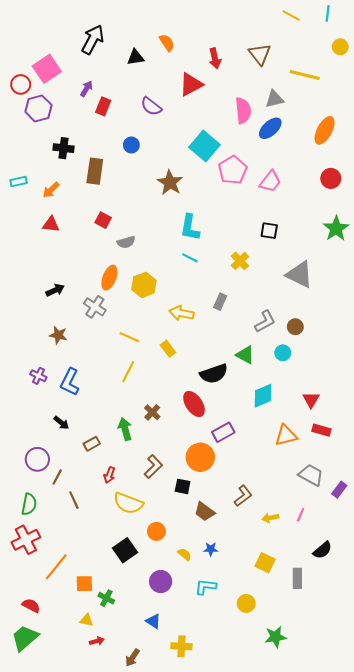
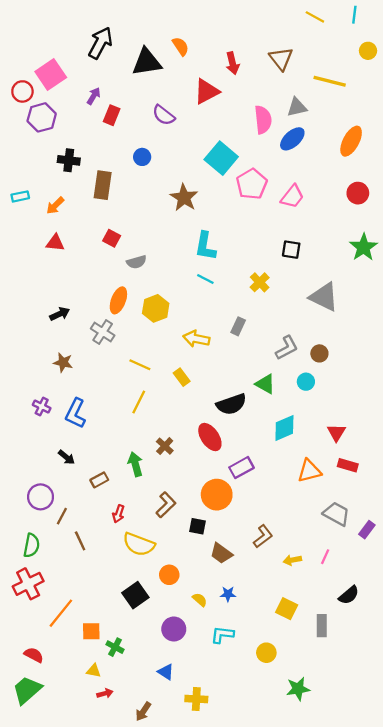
black triangle: (136, 57) -> (147, 62), size x1.6

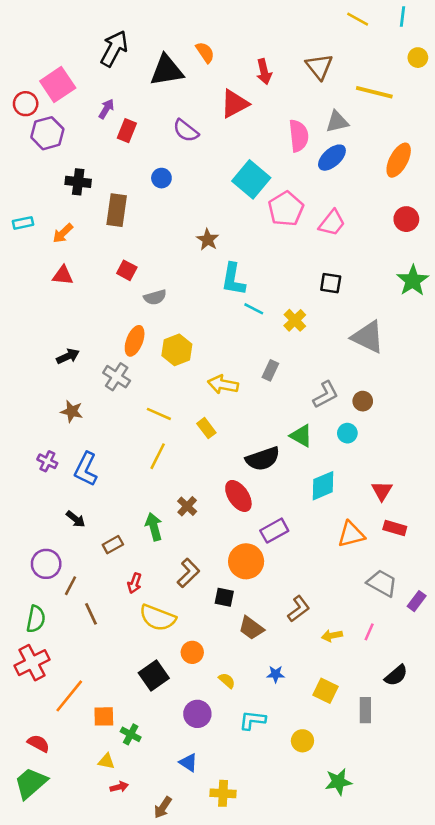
brown star: (184, 198) -> (208, 240), moved, size x0.7
cyan line: (205, 279) -> (254, 309), moved
blue star: (228, 594) -> (276, 674), moved

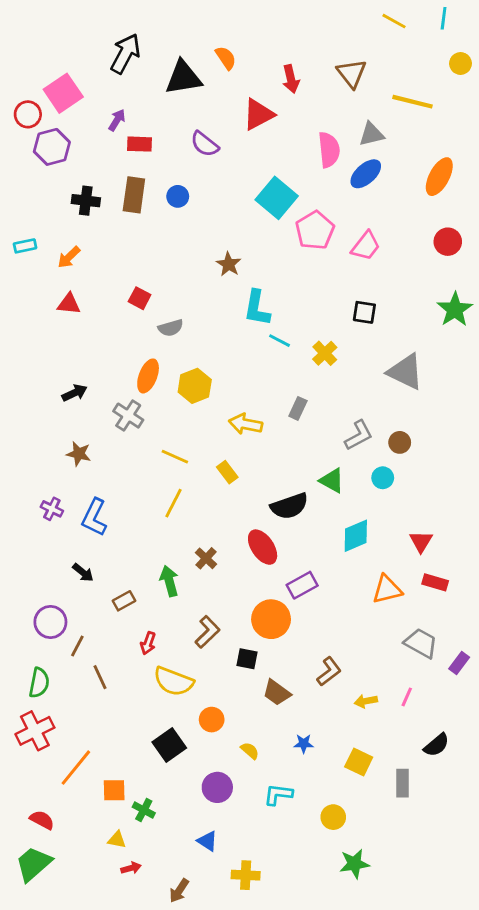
red rectangle: (127, 131) -> (140, 144), turned 70
brown rectangle: (117, 210) -> (134, 195), moved
green star: (338, 782) -> (354, 864), moved

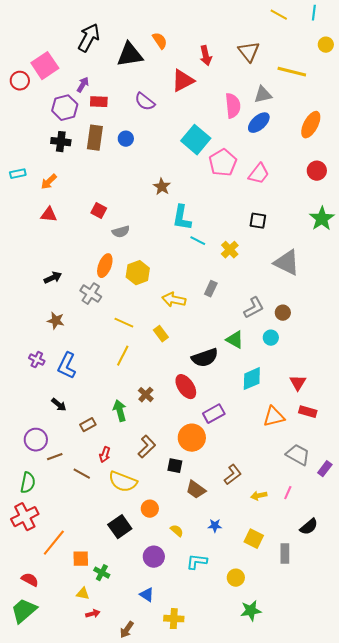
purple hexagon: (52, 147) -> (65, 108), moved
brown line: (77, 646) -> (55, 457), turned 42
brown line: (100, 677) -> (82, 474), moved, turned -36

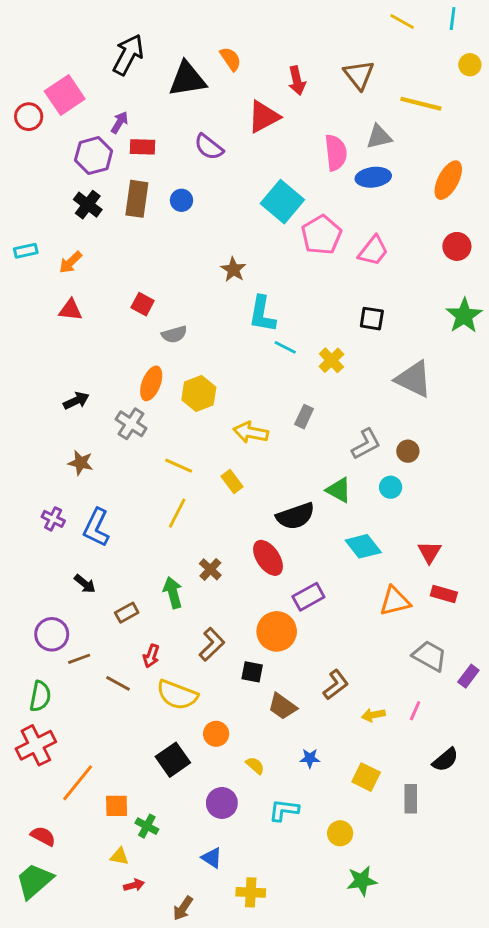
blue ellipse: (259, 123) -> (373, 177), turned 35
black cross: (61, 142) -> (88, 205), turned 30
cyan diamond: (252, 379) -> (363, 546), turned 75

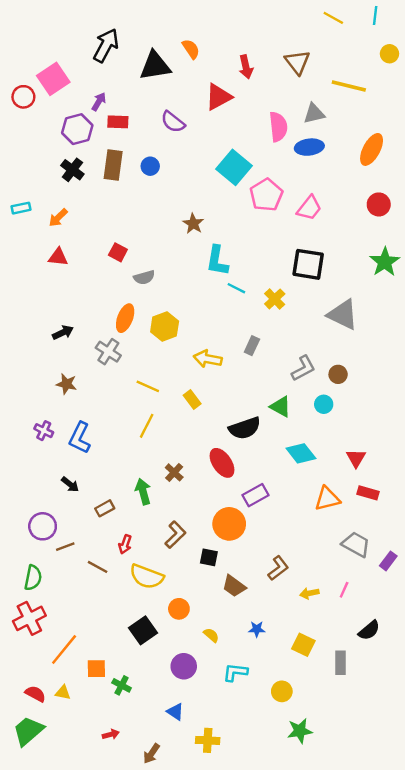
black square: (372, 319) -> (308, 264), size x1.6
yellow triangle: (119, 856) -> (63, 693), moved

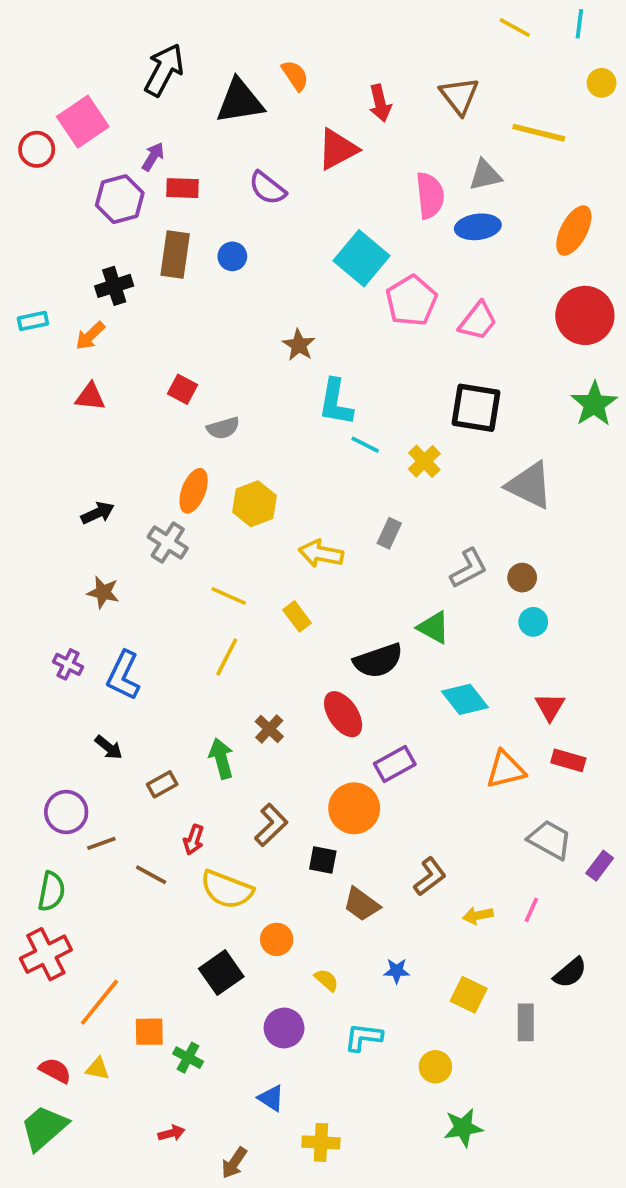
black cross: (72, 170) -> (114, 286), moved, turned 35
red circle: (379, 204) -> (585, 315), size x1.6
cyan circle: (324, 404) -> (533, 622), moved

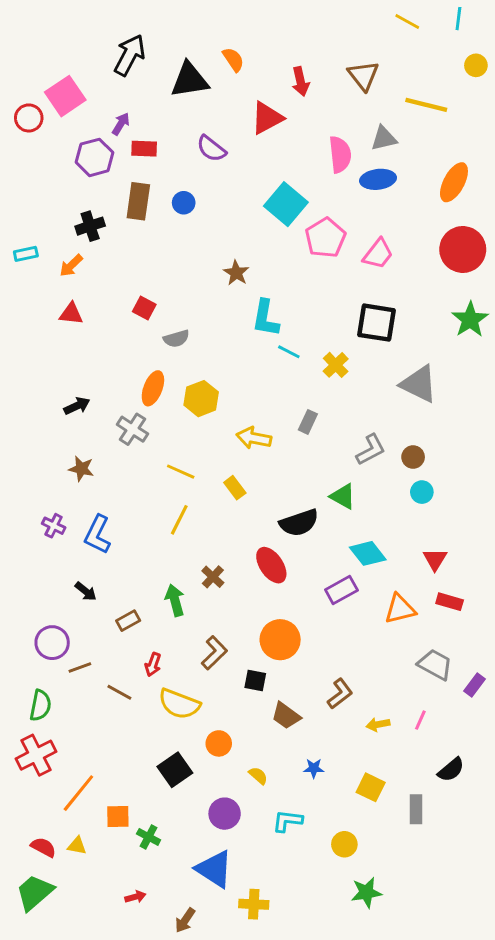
purple rectangle: (395, 764) -> (341, 590), moved
blue triangle: (271, 1098) -> (214, 869), size x1.8

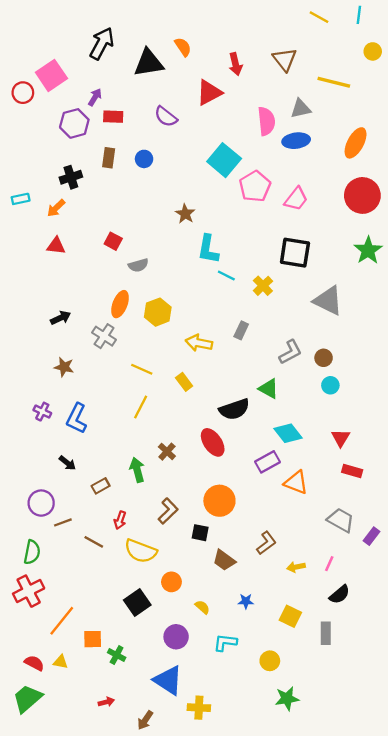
brown rectangle: (138, 201) -> (109, 158), size x0.7
orange triangle: (400, 609) -> (296, 482), moved, turned 35
black semicircle: (451, 770) -> (340, 594), moved

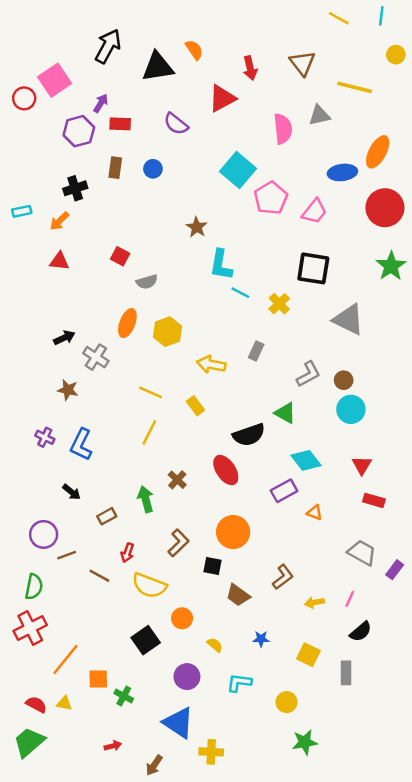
blue ellipse: (296, 141) -> (342, 172), moved
gray cross: (104, 336) -> (96, 357), moved
cyan circle: (330, 385) -> (351, 409), size x1.5
orange triangle: (296, 482) -> (314, 513), size x0.6

